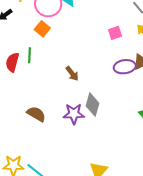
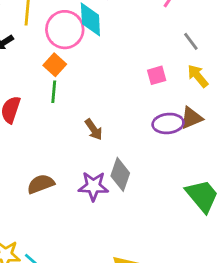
green line: (29, 55) -> (54, 92), moved
brown semicircle: (36, 114) -> (41, 184), turned -54

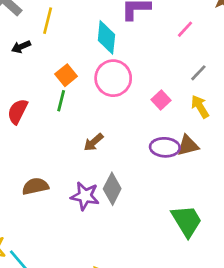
pink circle: (65, 30) -> (113, 78), moved
gray line: (191, 41) -> (198, 73), turned 72
pink square: (157, 75) -> (161, 100), turned -36
brown arrow: (94, 130) -> (93, 142), turned 75

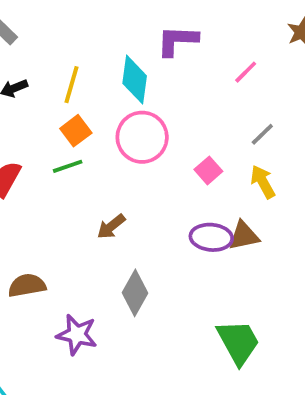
yellow line: (48, 21) -> (71, 85), moved
green line: (61, 101) -> (68, 166), turned 55
purple star: (85, 196) -> (77, 335), moved

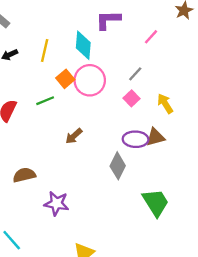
orange square: (76, 131) -> (65, 79), moved
gray line: (262, 134) -> (135, 74), moved
gray diamond: (135, 293) -> (118, 166), moved

